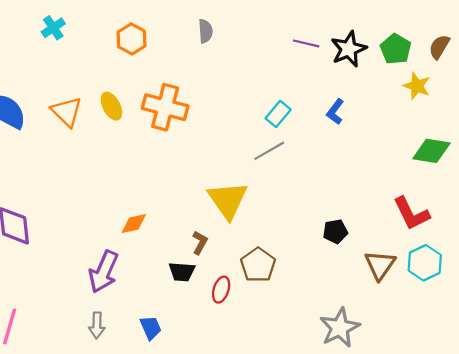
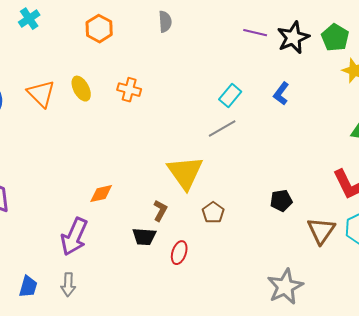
orange cross: (165, 107) -> (129, 90), size x0.6
brown pentagon: (258, 265) -> (213, 213), moved, size x0.7
blue trapezoid: (151, 328) -> (28, 287), moved, turned 40

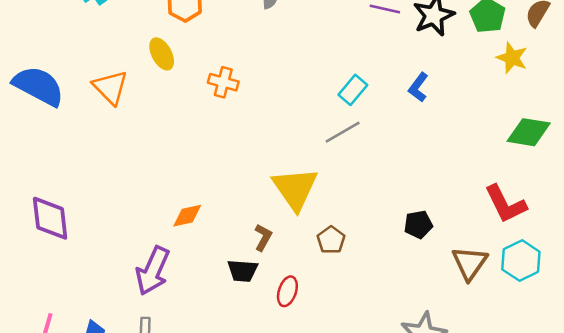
yellow ellipse: (81, 89) -> (162, 54), moved

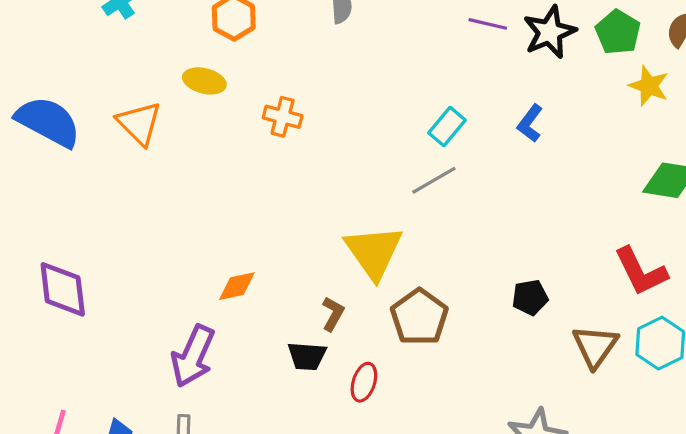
yellow ellipse: (162, 54) -> (204, 81), turned -48
brown pentagon: (331, 240) -> (419, 317), size x1.6

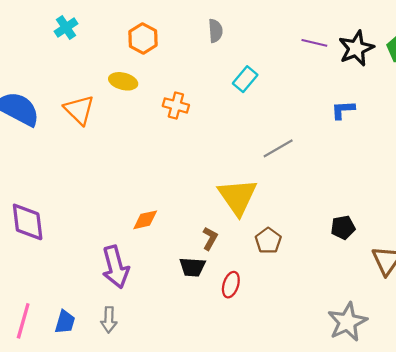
blue L-shape: (530, 123) -> (343, 110), turned 50
cyan rectangle: (447, 127) -> (245, 79), moved
brown pentagon: (419, 317) -> (268, 241), size x0.7
purple arrow: (193, 356) -> (115, 267), turned -39

